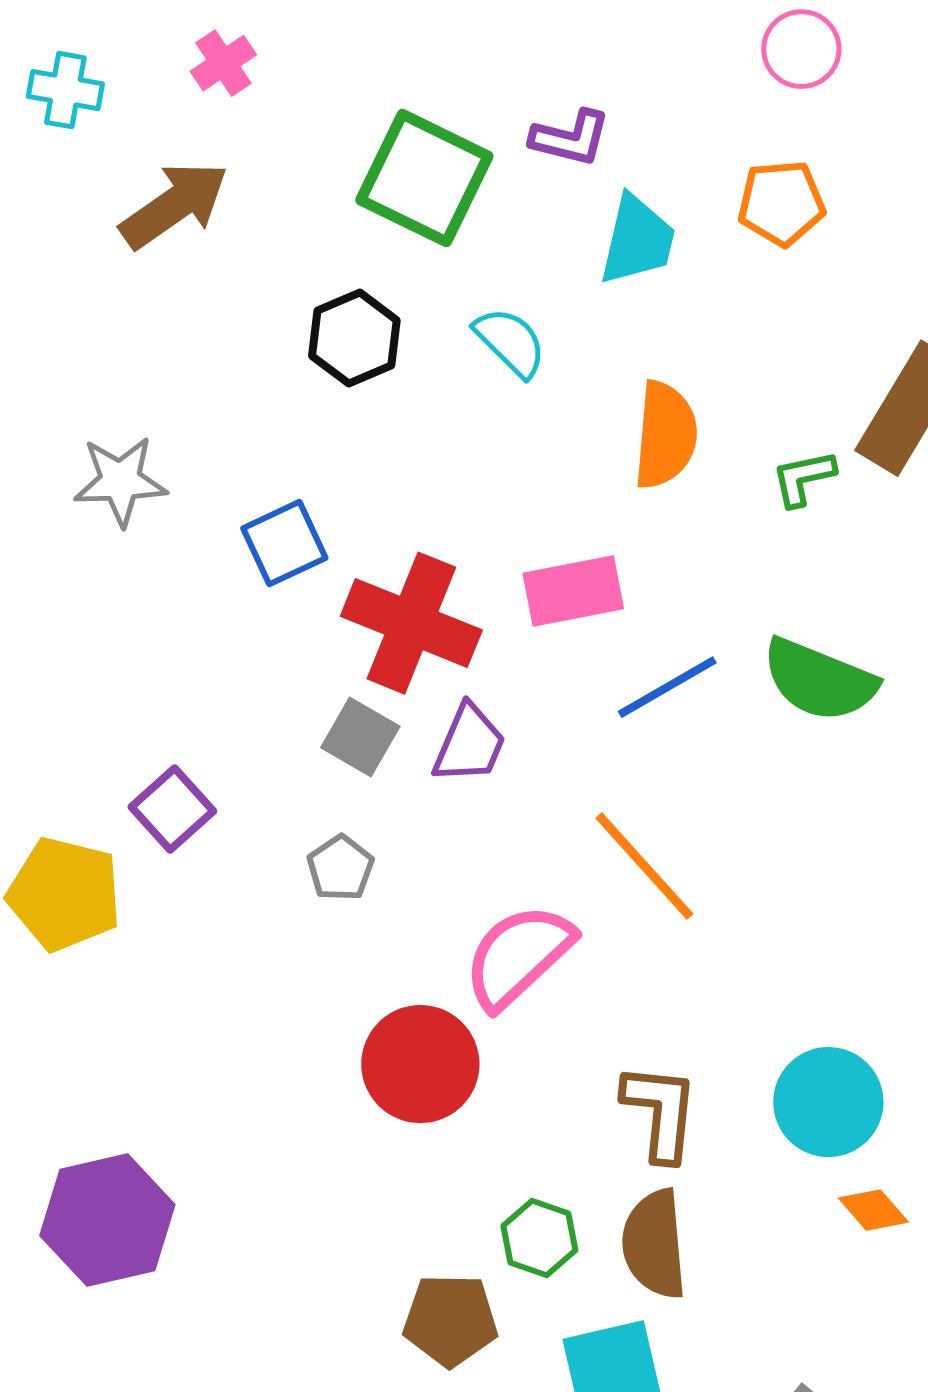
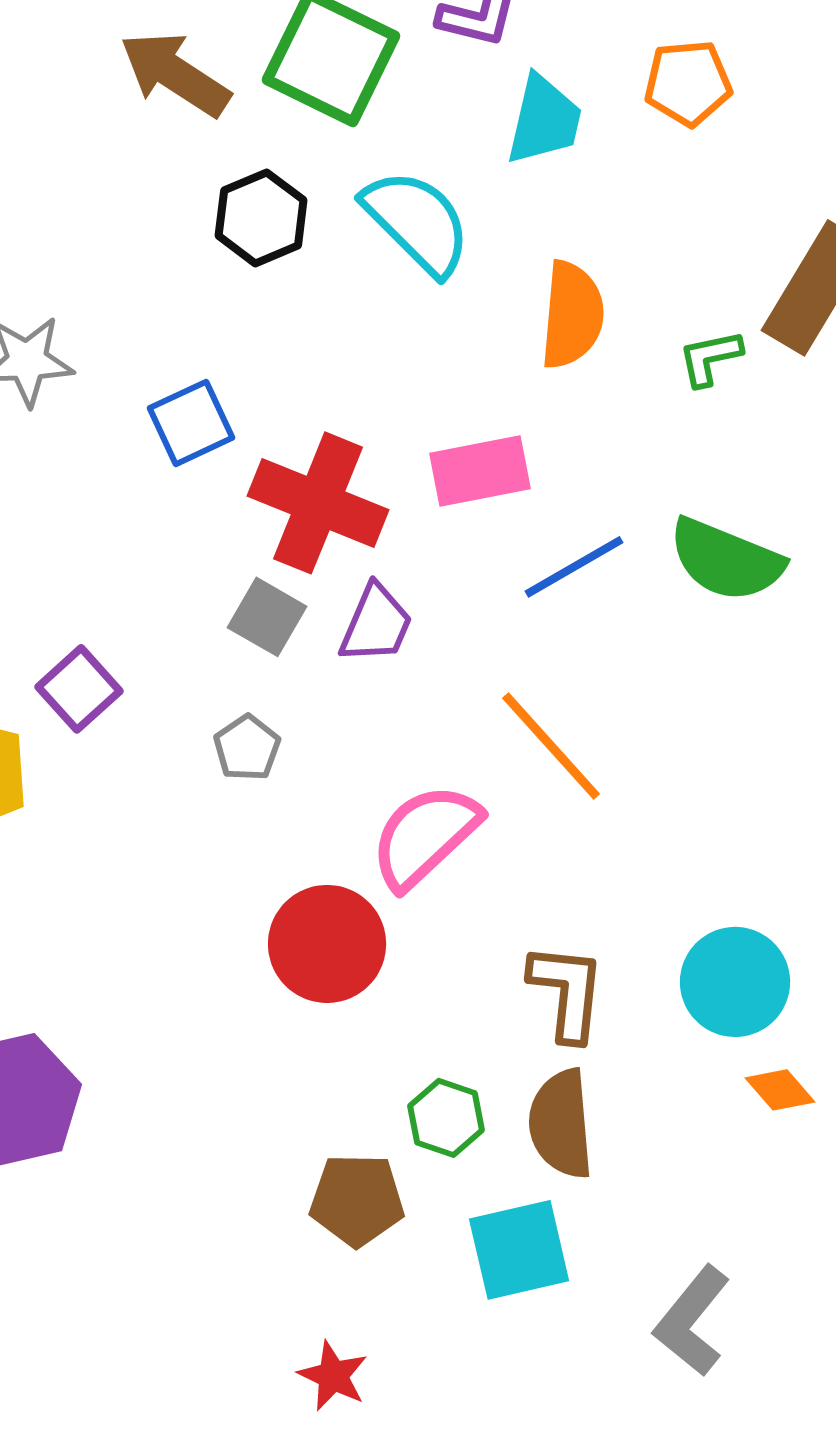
brown arrow: (174, 205) -> (175, 74), moved, turned -112
cyan semicircle: (510, 342) -> (417, 222), size x1.5

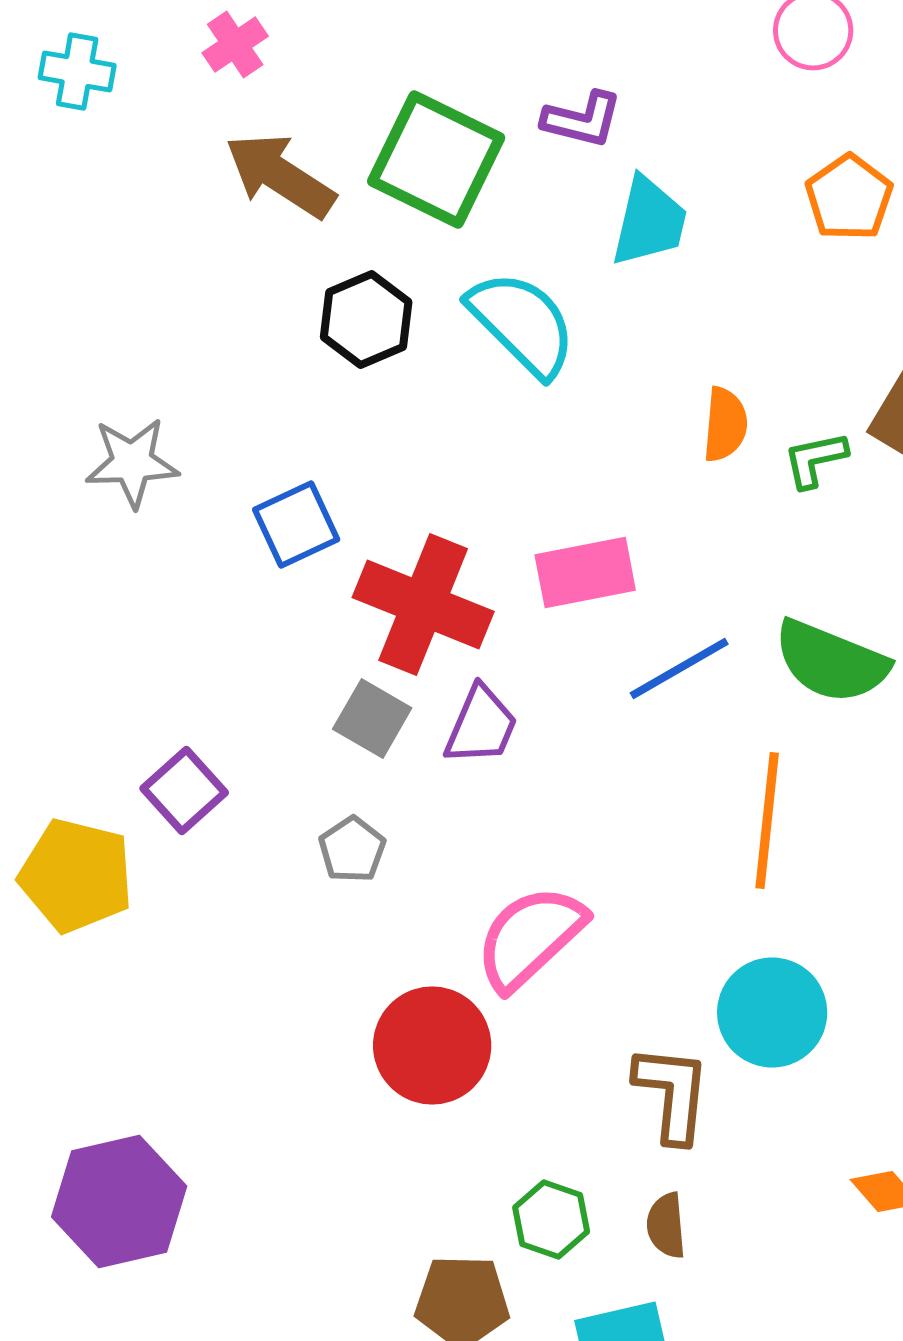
orange pentagon: (688, 83) -> (849, 198), moved, turned -30
orange semicircle: (572, 315) -> (725, 424), moved, size x0.7
orange line: (551, 746) -> (767, 820), moved, turned 48
cyan circle: (735, 982) -> (772, 1012), moved
brown semicircle: (561, 1124) -> (666, 1226), size x0.6

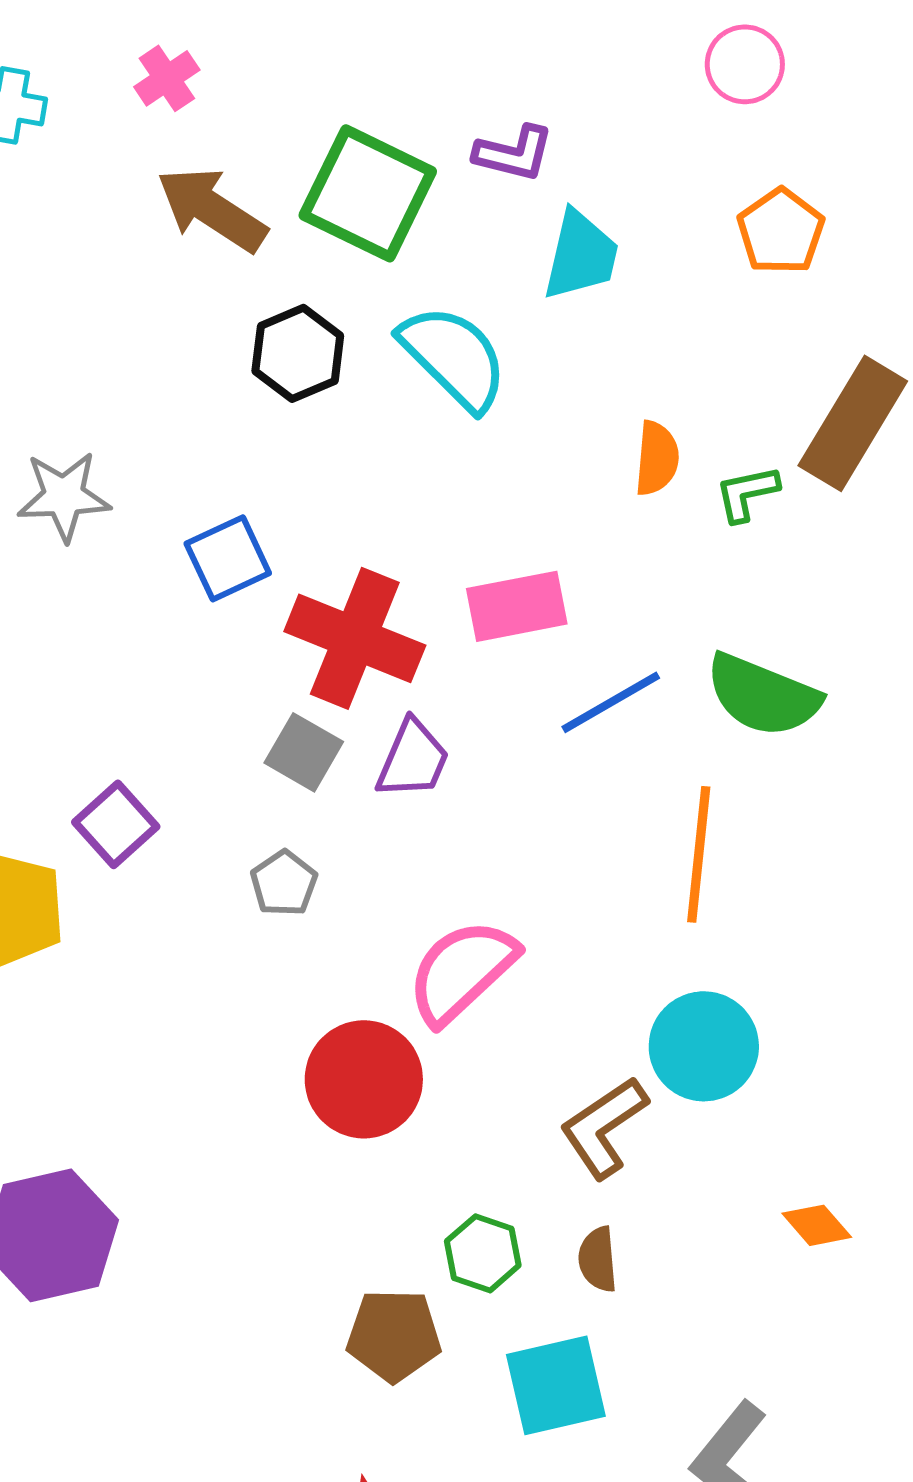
brown L-shape: (672, 1094) -> (604, 1127), turned -130

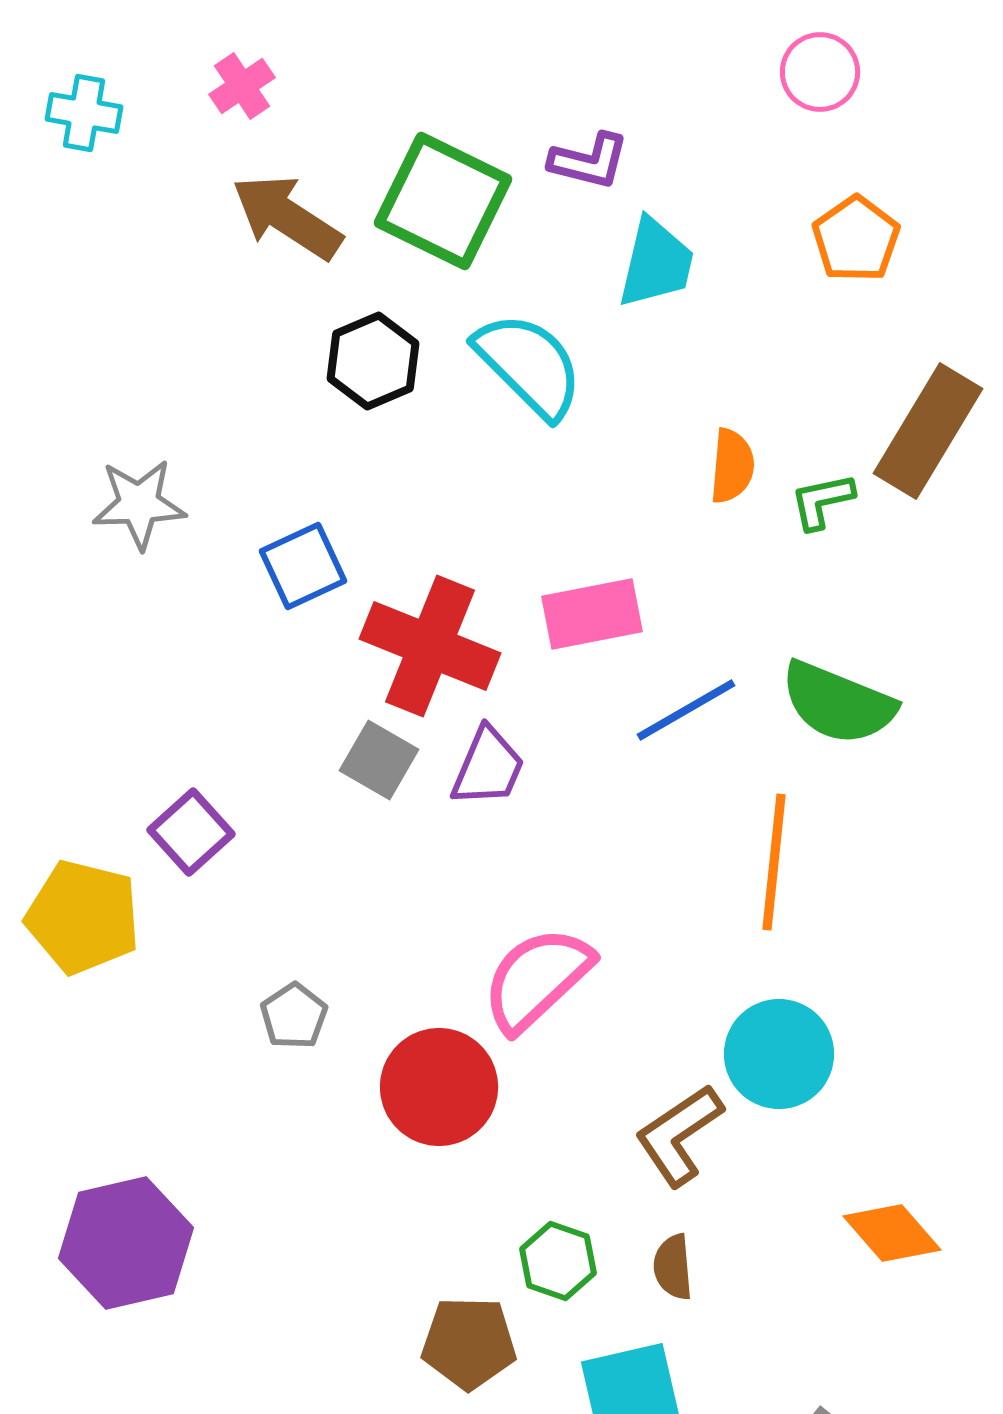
gray pentagon: (284, 883) -> (294, 1016), moved
orange diamond: (817, 1225) -> (892, 1233), size x1.4

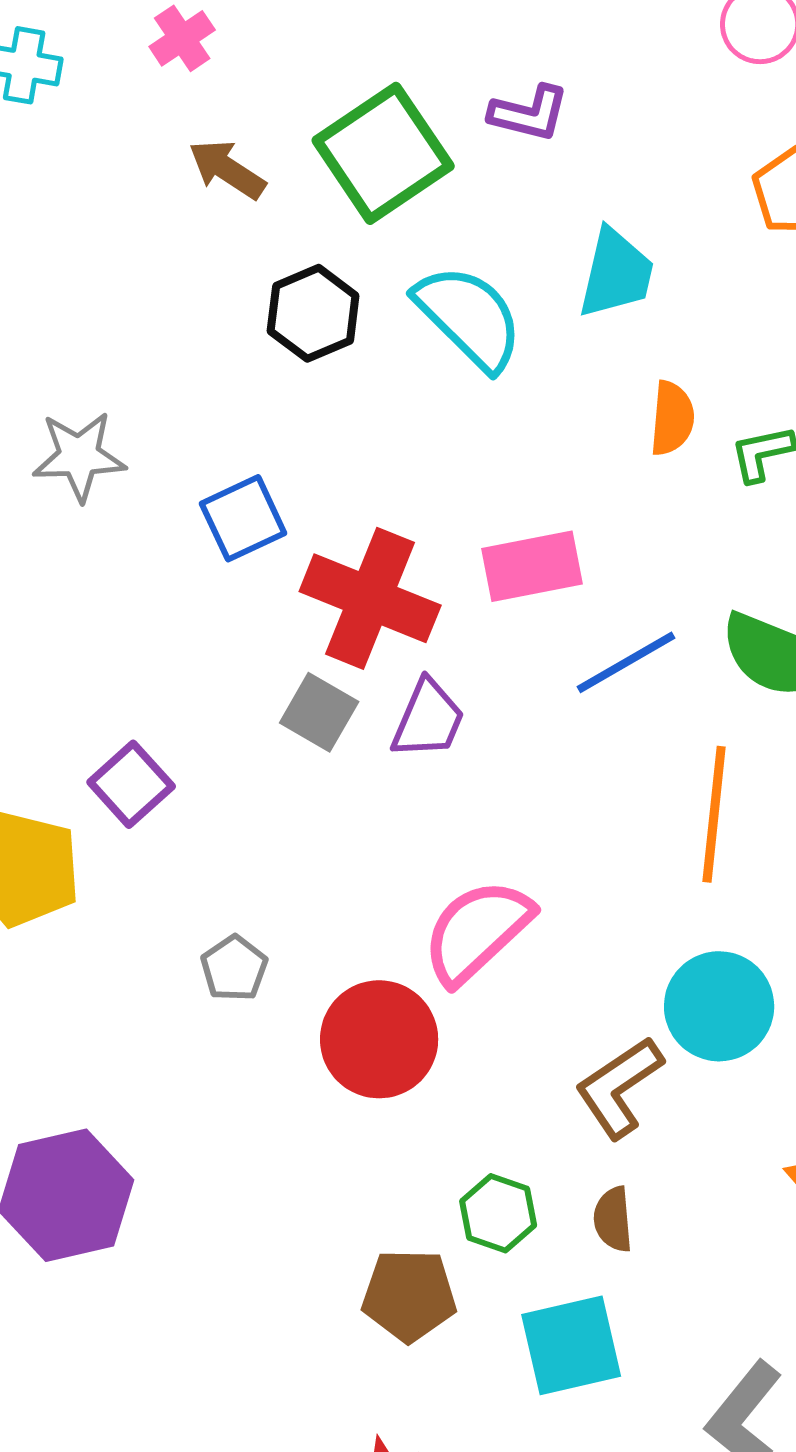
green square: (443, 201) -> (383, 153), turned 30
brown arrow: (287, 217) -> (227, 169), size x0.7
cyan trapezoid: (656, 263) -> (616, 273), moved

